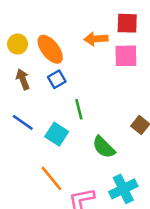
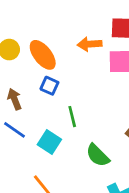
brown arrow: (23, 79) -> (15, 99), moved
blue square: (57, 79) -> (49, 86), turned -36

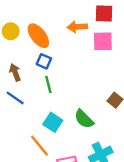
green line: (72, 117) -> (48, 85), moved
cyan square: (49, 142) -> (53, 122), moved

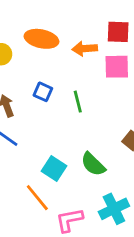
orange ellipse: (38, 36) -> (41, 39), moved, turned -40
green line: (48, 85) -> (78, 102), moved

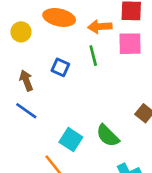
green line: (78, 102) -> (93, 56), moved

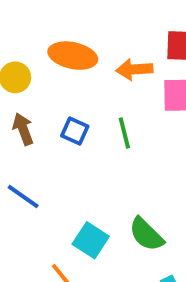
green line: (93, 56) -> (124, 133), moved
brown arrow: (26, 80) -> (23, 129), moved

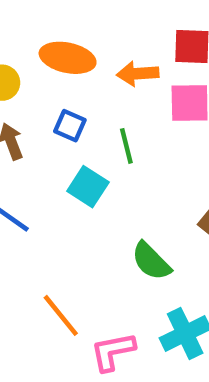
blue square: (75, 131) -> (70, 126), moved
cyan square: (91, 240) -> (88, 187), moved

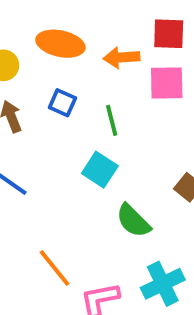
cyan square: (88, 187) -> (100, 170), moved

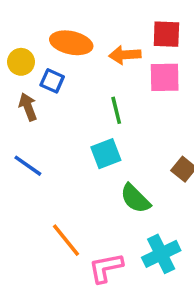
blue square: (62, 103) -> (52, 81), moved
cyan square: (100, 170) -> (106, 154), turned 36

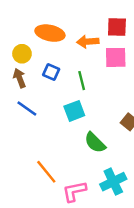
yellow circle: (21, 62) -> (22, 54), moved
blue square: (52, 81) -> (51, 72), moved
blue line: (28, 166) -> (27, 109), moved

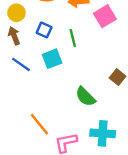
pink square: (116, 57) -> (105, 16), turned -30
cyan square: (74, 111) -> (52, 59), moved
cyan cross: (113, 182) -> (103, 133), turned 30

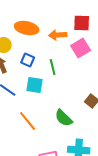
cyan square: (52, 59) -> (35, 85), turned 30
orange line: (39, 124) -> (28, 121), moved

